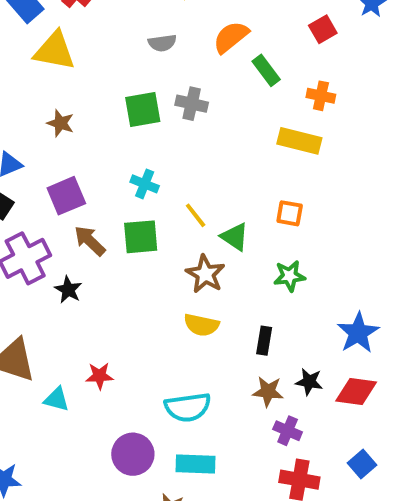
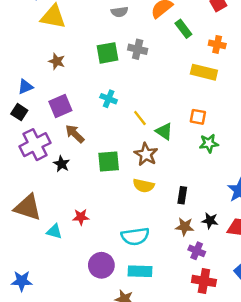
green square: (141, 237) -> (109, 161), moved
green star: (290, 276) -> (209, 143), moved

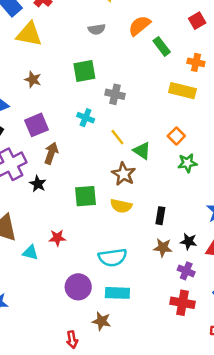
gray cross: (138, 49) -> (115, 94), moved
orange square: (198, 117) -> (176, 136), turned 35
brown arrow: (75, 134) -> (51, 153), turned 65
green square: (109, 161) -> (86, 196), moved
purple cross: (197, 251) -> (186, 271), moved

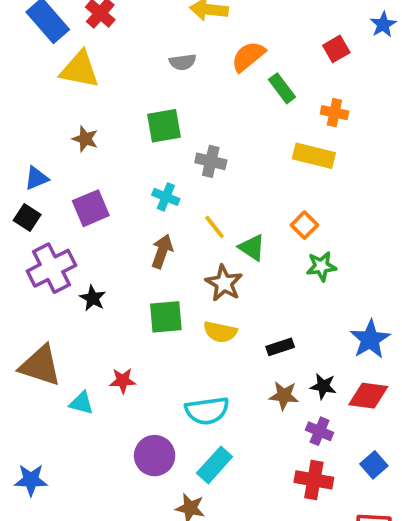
brown arrow: (51, 153) -> (162, 251), moved
black rectangle: (160, 216) -> (280, 347), turned 63
cyan rectangle: (117, 293) -> (215, 465), turned -50

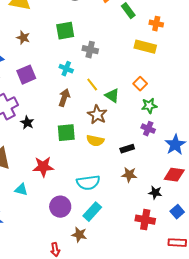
red star: (123, 381) -> (43, 167), size x1.5
black star: (323, 386) -> (155, 193), moved
cyan triangle: (81, 403) -> (21, 190), moved
purple cross: (319, 431) -> (148, 129), moved

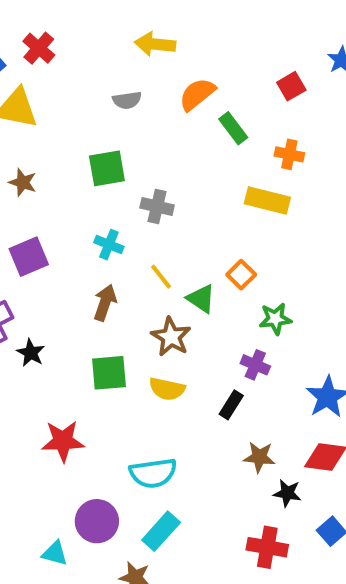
orange square: (140, 84) -> (241, 275), moved
purple cross: (148, 129) -> (255, 365), moved
black rectangle: (127, 149) -> (231, 405), turned -40
brown star: (129, 175) -> (259, 457), moved
cyan triangle: (21, 190) -> (55, 553), moved

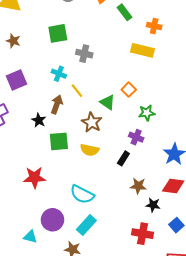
yellow line: (161, 277) -> (77, 91), moved
black star: (31, 353) -> (39, 120), moved
cyan semicircle: (153, 473) -> (82, 194), turned 35

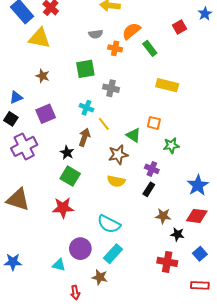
orange cross: (154, 26) -> (115, 48), moved
orange square: (129, 90) -> (154, 123), turned -32
brown star: (92, 122) -> (118, 155), turned 30
purple cross: (136, 137) -> (152, 169), moved
green square: (59, 141) -> (70, 176), moved, turned 36

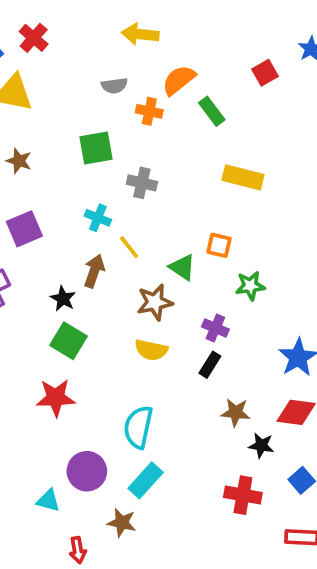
cyan semicircle: (109, 224) -> (138, 427), turned 75

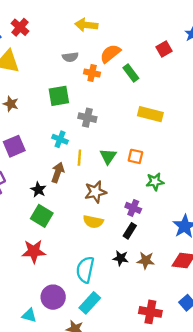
yellow line: (129, 247) -> (79, 158), turned 42
green triangle: (182, 267) -> (108, 156), moved, turned 30
black star: (261, 445) -> (121, 258), moved

